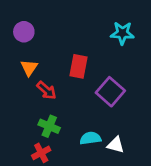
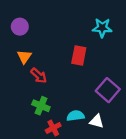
red rectangle: (78, 66) -> (79, 56), moved
purple square: (110, 92) -> (108, 90), moved
red cross: (41, 153) -> (53, 128), moved

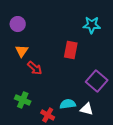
green cross: (41, 106) -> (23, 100), moved
red cross: (53, 128) -> (48, 115), turned -32

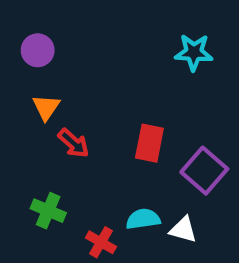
red rectangle: (71, 50) -> (149, 143), moved

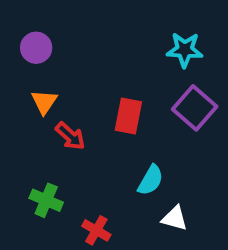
red rectangle: (149, 143) -> (128, 116), moved
purple square: (204, 171) -> (195, 108), moved
cyan semicircle: (143, 219) -> (151, 180), moved, turned 128

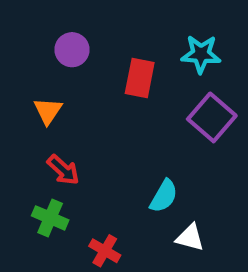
purple circle: (36, 48) -> (72, 50), moved
red rectangle: (128, 116) -> (140, 78), moved
red arrow: (70, 136) -> (63, 170), moved

